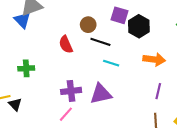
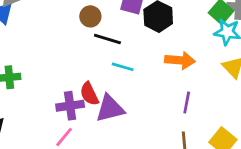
red semicircle: (66, 45) -> (89, 94), moved

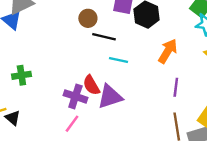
orange arrow: (180, 60) -> (168, 51), turned -60
purple cross: (70, 106) -> (75, 96), turned 30

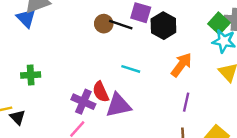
black line: (104, 37) -> (121, 25), moved

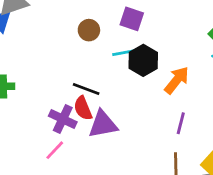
black line: (121, 25) -> (86, 89), moved
black hexagon: (163, 26) -> (143, 60), moved
cyan line: (131, 69) -> (123, 53), moved, turned -30

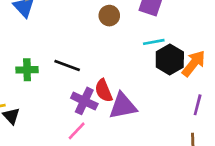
cyan line: (123, 53) -> (154, 42), moved
black hexagon: (143, 60) -> (170, 60), moved
black line: (86, 89) -> (67, 66), moved

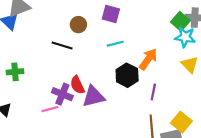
black hexagon: (170, 60) -> (127, 75), moved
black line: (67, 66) -> (62, 46), moved
pink line: (77, 131) -> (50, 109), moved, turned 35

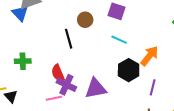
cyan line: (115, 44) -> (119, 40), turned 35
black line: (62, 46) -> (69, 39), turned 54
red semicircle: (77, 85) -> (58, 73), moved

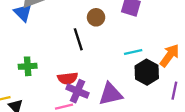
cyan line: (119, 40) -> (133, 52), moved, turned -35
red semicircle: (58, 73) -> (68, 78), turned -72

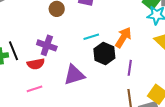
black line: (78, 39) -> (13, 51), moved
purple cross: (78, 91) -> (47, 45), moved

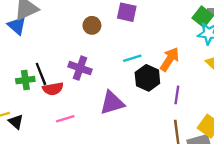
red semicircle: (36, 64) -> (53, 89), moved

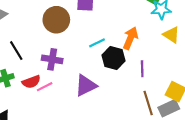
brown circle: (92, 25) -> (56, 20), size x1.6
black line: (41, 74) -> (16, 51), moved
pink line: (65, 119) -> (45, 87), moved

